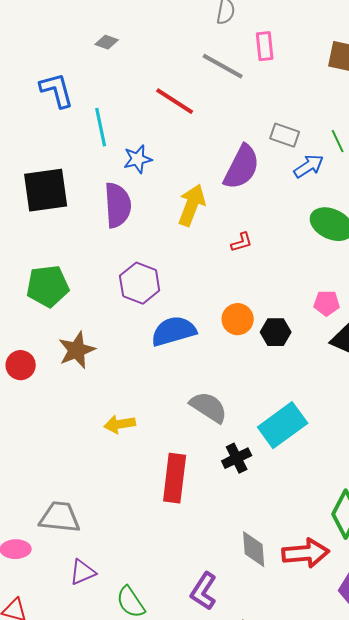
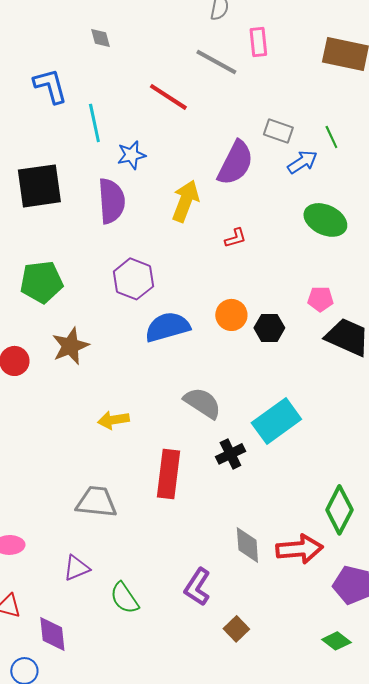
gray diamond: (107, 42) -> (100, 38), turned 55
gray trapezoid: (60, 517) -> (96, 502), moved

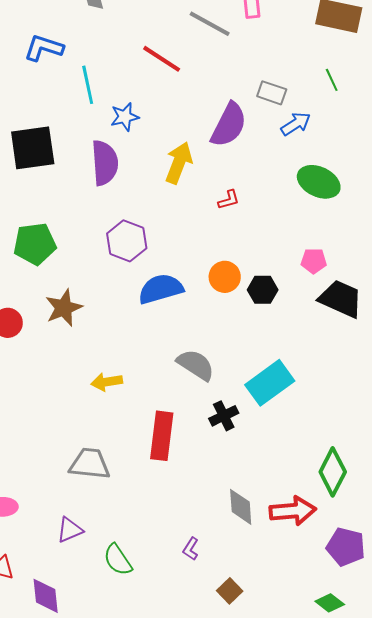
blue L-shape: (50, 86) -> (44, 48), turned -57
green line: (331, 137) -> (332, 80), moved
purple L-shape: (197, 587) -> (191, 549), size x0.6

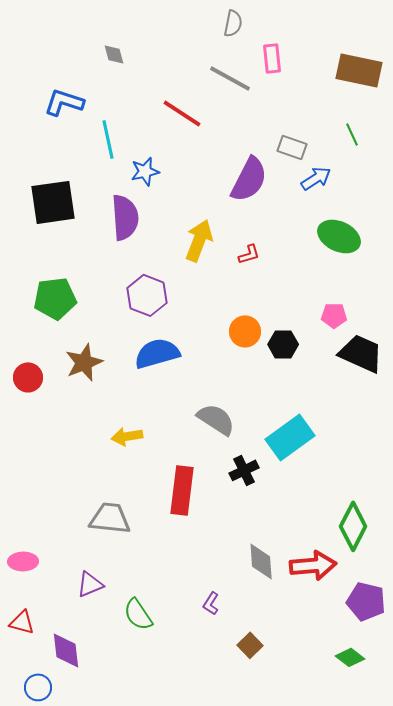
yellow arrow: (179, 163) -> (199, 240), moved
blue semicircle: (161, 289) -> (157, 353), moved

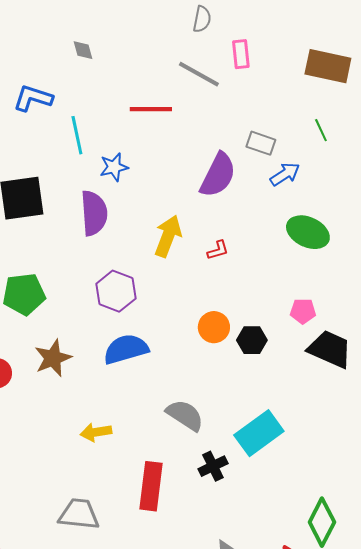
red line: (182, 113) -> (151, 109), turned -33

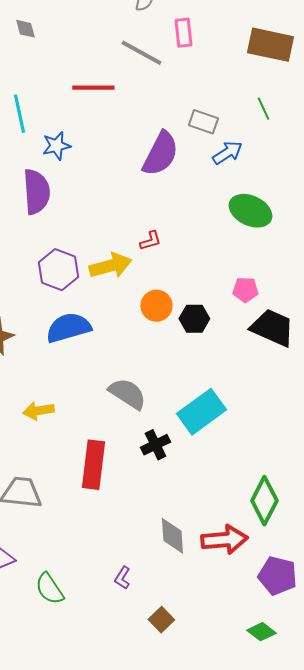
yellow arrow: (168, 236) -> (110, 266), moved, turned 54
red L-shape: (218, 250) -> (150, 241), moved

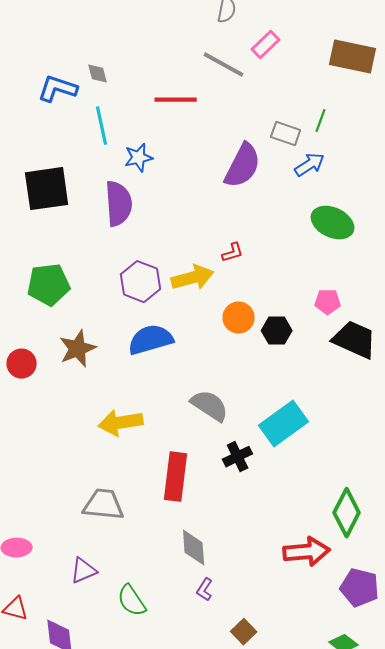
gray diamond: (25, 29) -> (98, 74), moved
pink rectangle: (183, 33) -> (266, 45), turned 52
green line: (263, 109) -> (321, 121), moved, turned 45
yellow arrow: (38, 411) -> (121, 423), size x1.4
gray diamond: (172, 536) -> (194, 548), moved

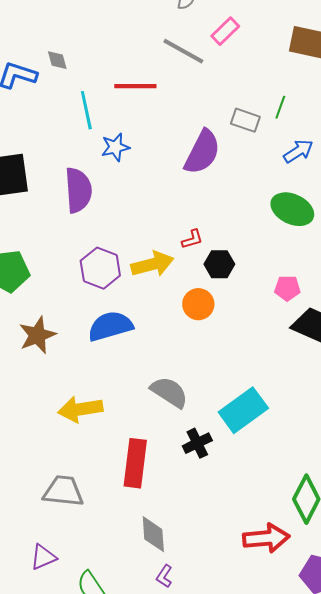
cyan line: (102, 126) -> (86, 110), moved
blue star: (139, 158) -> (115, 147), moved
blue arrow: (310, 165) -> (298, 151), moved
black hexagon: (277, 331) -> (219, 264), moved

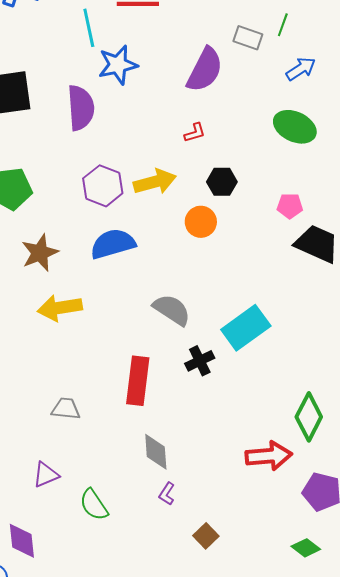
blue star: (115, 147) -> (118, 65), size x1.4
red L-shape: (192, 239) -> (195, 133), moved
yellow arrow: (80, 409) -> (60, 308), moved
gray trapezoid: (63, 491) -> (66, 409), size x0.7

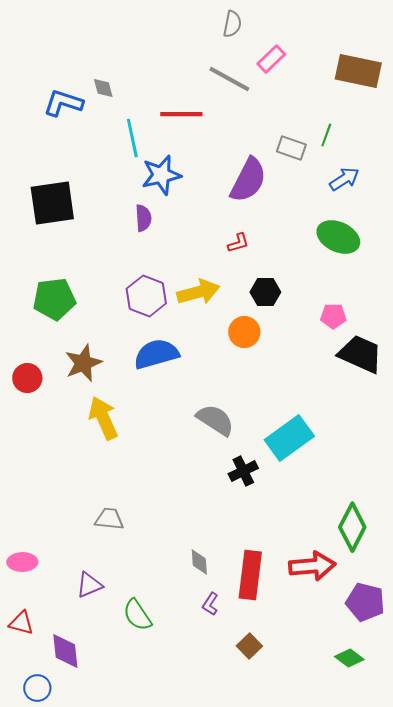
purple semicircle: (81, 108) -> (143, 218), moved, size x0.6
yellow arrow: (60, 308) -> (103, 418), turned 75
red rectangle: (138, 381) -> (250, 575), moved
gray diamond: (156, 452) -> (199, 562), size x0.7

